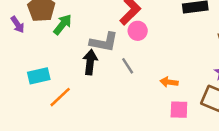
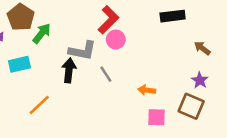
cyan rectangle: (39, 76) -> (19, 64), moved

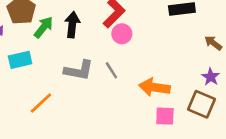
gray L-shape: (82, 51) -> (79, 70), moved
black arrow: (69, 70) -> (72, 25), moved
orange arrow: (147, 90) -> (154, 87), size x1.6

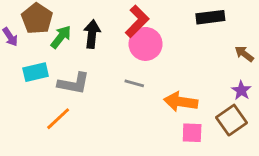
pink circle: (122, 34) -> (146, 44), size x1.5
gray L-shape: (79, 70) -> (74, 83), moved
gray line: (111, 70) -> (134, 83), turned -42
brown square: (201, 104) -> (232, 120), turned 32

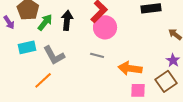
gray L-shape: (74, 83) -> (54, 55), turned 50

